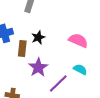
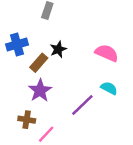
brown rectangle: (22, 48) -> (39, 63), turned 35
purple star: (38, 67) -> (40, 91), moved

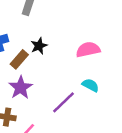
pink semicircle: (107, 53) -> (88, 50), turned -35

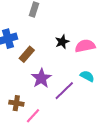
black star: (39, 46) -> (62, 42), moved
purple star: (21, 88) -> (41, 78), moved

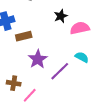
black star: (62, 42) -> (61, 16), moved
brown rectangle: (27, 54) -> (24, 36), turned 35

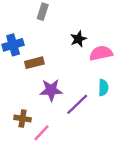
cyan semicircle: (82, 57) -> (103, 88), turned 64
purple star: (38, 59) -> (51, 90), turned 30

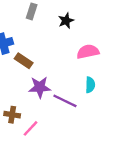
black star: (78, 39) -> (66, 21), moved
brown rectangle: (34, 63) -> (24, 61), turned 48
purple line: (77, 104) -> (65, 101), turned 70

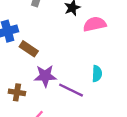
pink semicircle: (88, 52) -> (95, 24), moved
brown cross: (12, 115) -> (17, 92), moved

